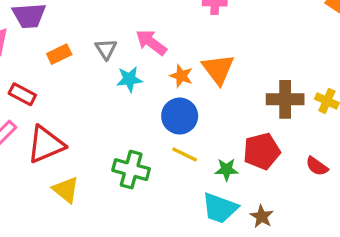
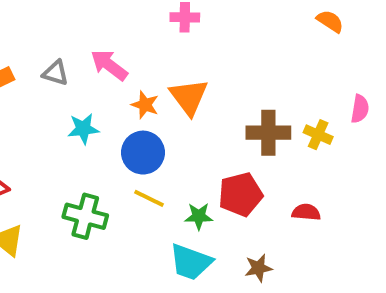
gray triangle: (106, 49) -> (55, 73), turned -40
cyan star: (129, 79) -> (83, 129), moved
red semicircle: (317, 166) -> (306, 212), turned 150
brown star: (262, 216) -> (258, 268), moved, turned 30

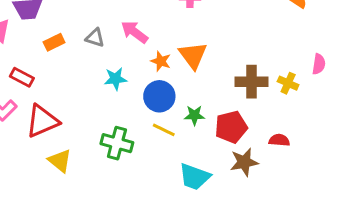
green star: (199, 216) -> (194, 115), moved
brown star: (258, 268) -> (244, 162), moved, size x1.4

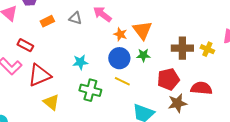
cyan star: (115, 79) -> (80, 62), moved
green star: (194, 115) -> (143, 55), moved
red semicircle: (279, 140) -> (201, 88), size x1.5

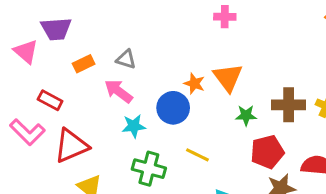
pink arrow: (102, 14) -> (118, 91), moved
green star: (143, 55) -> (246, 115), moved
blue circle: (119, 58) -> (173, 108), moved

